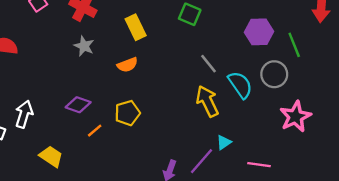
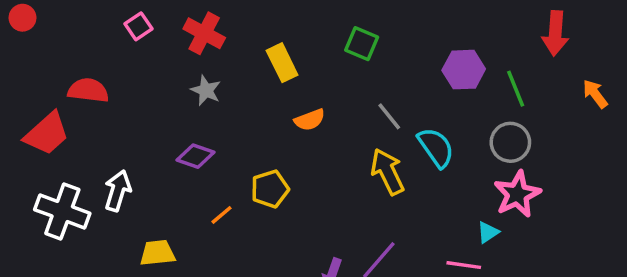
orange semicircle: (127, 65) -> (310, 120), moved
gray circle: (274, 74) -> (510, 142), moved
purple diamond: (78, 105) -> (196, 156), moved
cyan triangle: (224, 142) -> (488, 232), moved
yellow trapezoid: (51, 156) -> (157, 253), turned -40

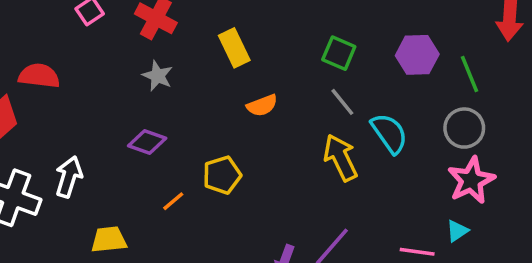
green square: (362, 44) -> (339, 53), moved
cyan triangle: (488, 232) -> (457, 231), moved

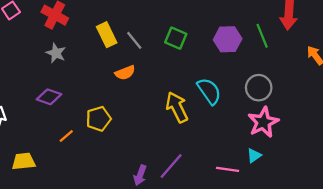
green line: (469, 74) -> (262, 36), moved
gray line: (342, 102) -> (134, 40), moved

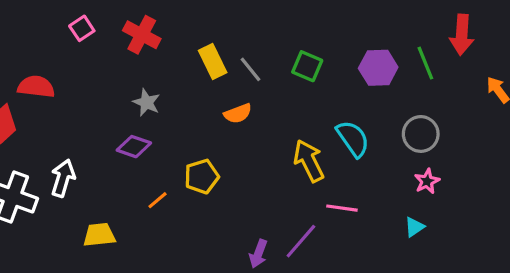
gray star: (56, 53) -> (146, 102), moved
pink star: (263, 122) -> (427, 181), size x0.6
pink line: (228, 169) -> (342, 208), moved

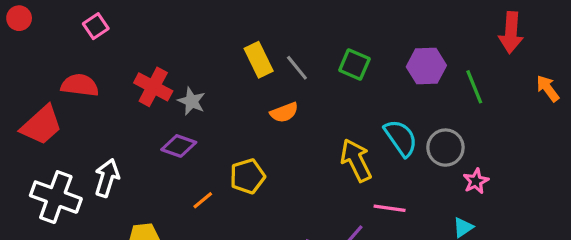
pink square: (82, 28) -> (96, 26), moved
red cross: (142, 35) -> (153, 87), moved
green line: (425, 63) -> (474, 87), moved
gray circle: (421, 134) -> (445, 148), moved

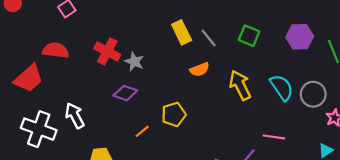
yellow arrow: (356, 160) -> (240, 85), moved
white arrow: (107, 178) -> (75, 116), turned -45

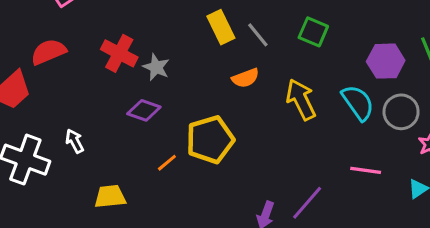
purple hexagon: (300, 37) -> (386, 61), moved
red semicircle: (56, 50) -> (48, 52), turned -30
yellow pentagon: (174, 114) -> (210, 140), size x1.4
white arrow: (75, 116) -> (75, 141), size x0.7
pink line: (274, 137) -> (366, 170), moved

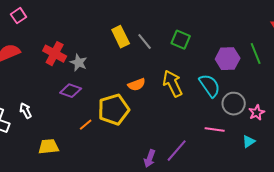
orange semicircle: (246, 78) -> (137, 85), moved
gray circle: (401, 112) -> (234, 104), moved

